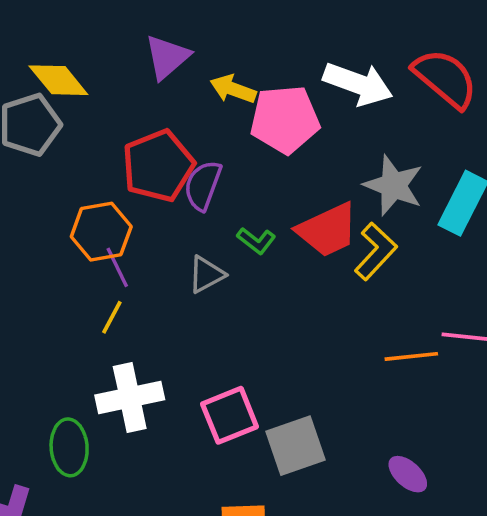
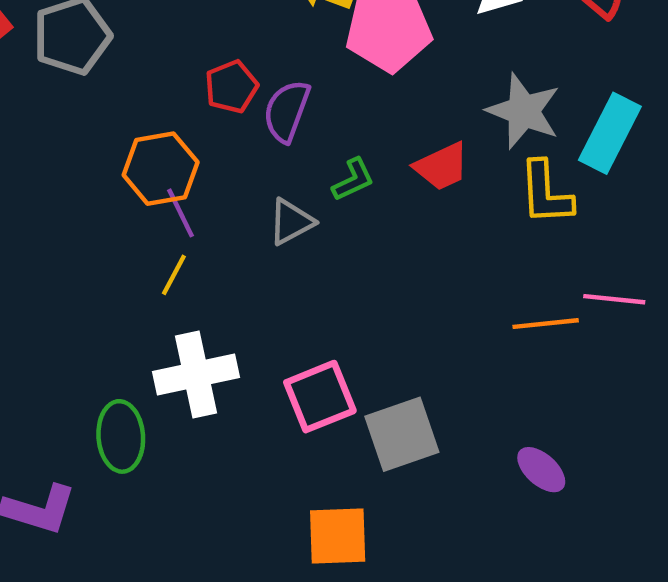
red pentagon: (158, 166) -> (231, 87), size x0.6
red trapezoid: (328, 230) -> (442, 166), size x0.7
green L-shape: (256, 241) -> (353, 180), turned -63
yellow L-shape: (376, 251) -> (546, 193), moved, turned 134

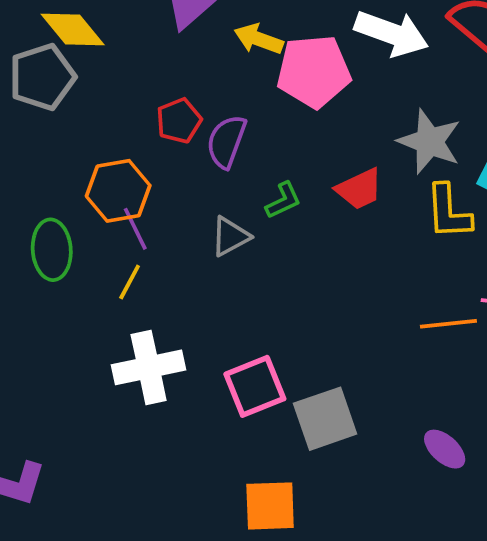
green ellipse: (121, 436) -> (52, 250), moved

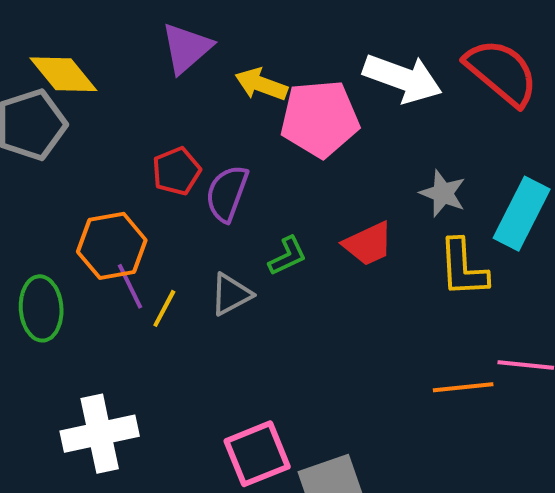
gray star: (429, 142) -> (443, 193), size x0.7
yellow line: (130, 282) -> (164, 308), moved
white cross: (149, 367) -> (100, 434), moved

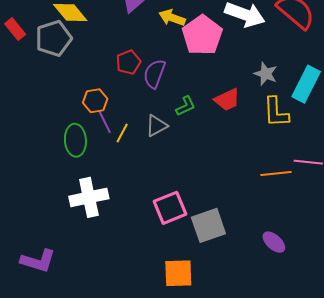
pink pentagon: (320, 119) -> (202, 35), turned -30
orange hexagon: (112, 246) -> (95, 101), size x0.7
green ellipse: (41, 308) -> (75, 140), moved

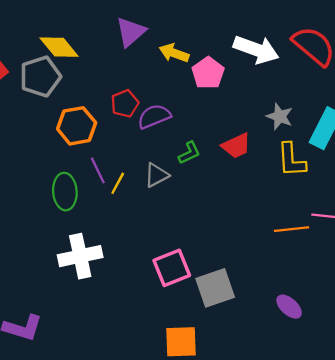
pink pentagon: (202, 35) -> (208, 73), size x0.7
purple semicircle: (154, 74) -> (154, 116), turned 48
orange hexagon: (95, 101) -> (77, 126), moved, size x1.4

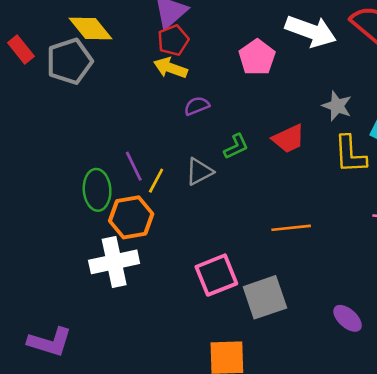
yellow arrow: (174, 53) -> (170, 68), moved
red pentagon: (125, 104) -> (173, 40), moved
purple semicircle: (154, 116) -> (197, 106), size x0.7
orange hexagon: (77, 126) -> (131, 217), moved
orange line: (291, 229) -> (291, 228), moved

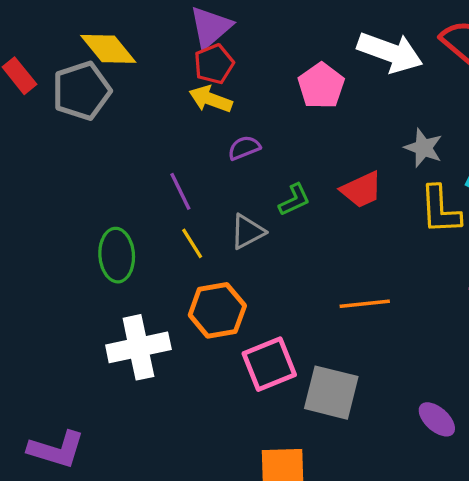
purple line: (134, 166) -> (180, 191), moved
yellow line: (156, 181) -> (192, 243), turned -60
orange hexagon: (131, 217) -> (217, 310), moved
gray square: (265, 297) -> (331, 393), turned 33

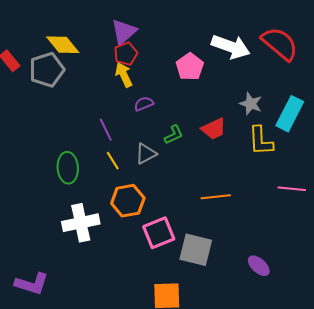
yellow arrow: (211, 99) -> (124, 75), turned 45

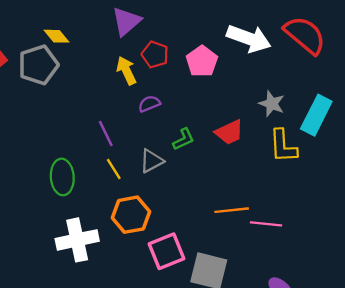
yellow diamond: (63, 45) -> (57, 36), size x0.7
red pentagon: (126, 54) -> (155, 55), moved, turned -30
pink line: (292, 189) -> (266, 224), moved

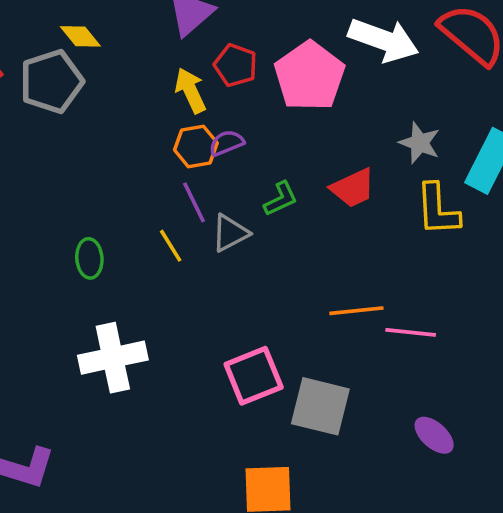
pink pentagon: (202, 61) -> (310, 76), size x1.4
purple line: (106, 133) -> (194, 202), moved
green ellipse: (62, 177) -> (89, 258), size x0.7
orange hexagon: (131, 215) -> (196, 146), moved, size x0.7

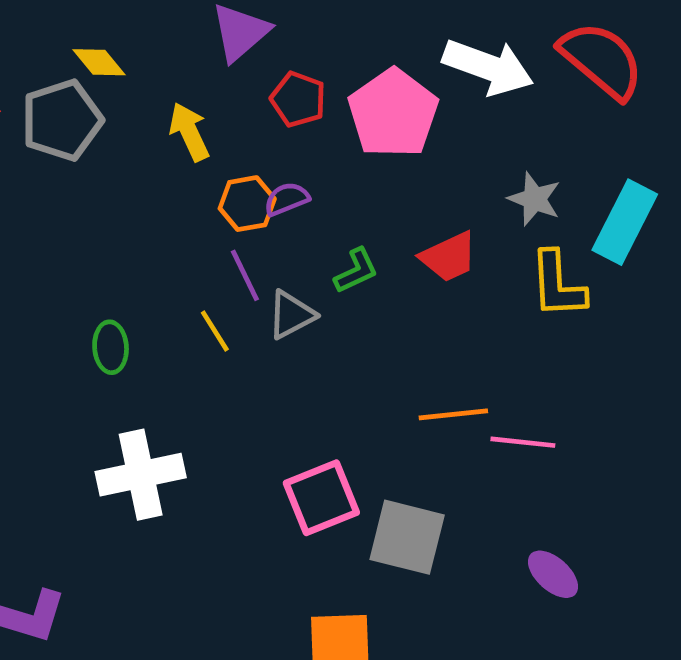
yellow arrow: (190, 91) -> (189, 132), moved

